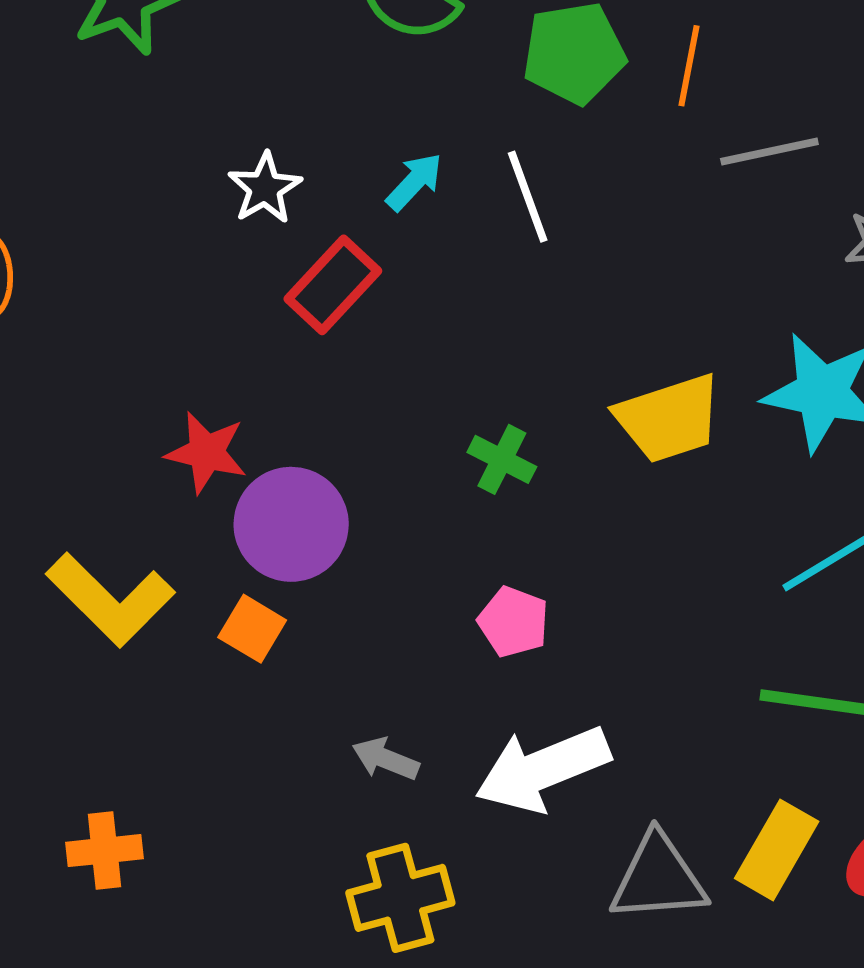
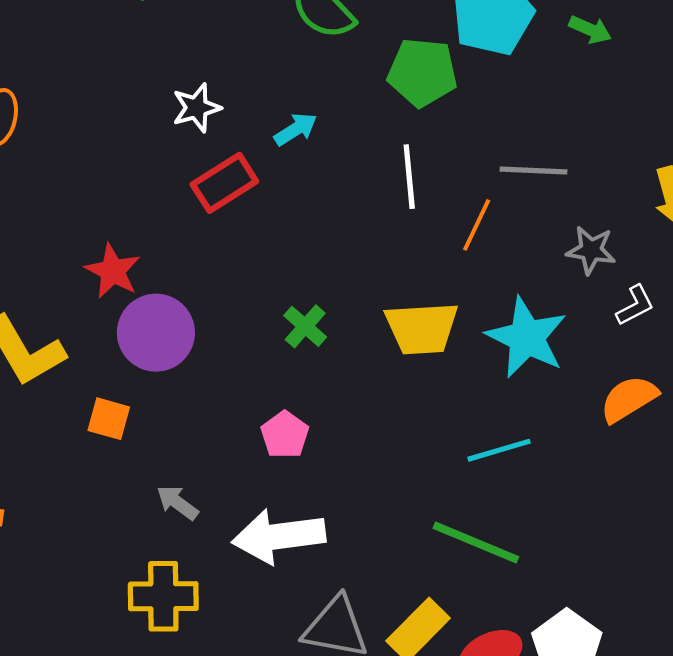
orange line: (689, 66) -> (477, 225), moved
white line: (528, 197) -> (409, 177), moved
orange square: (252, 629) -> (109, 419), moved, turned -30

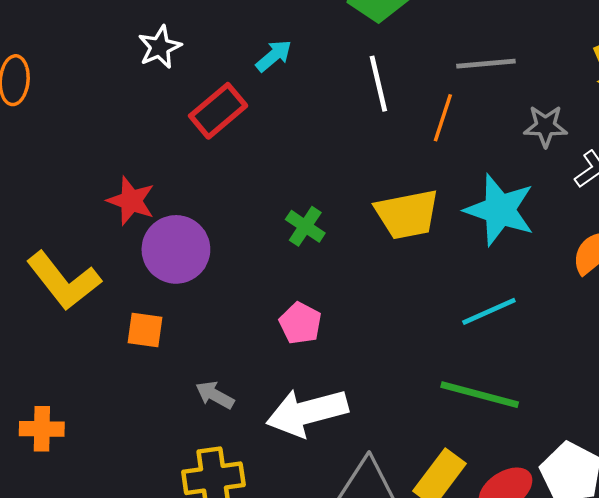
white star: (196, 108) -> (160, 47), moved

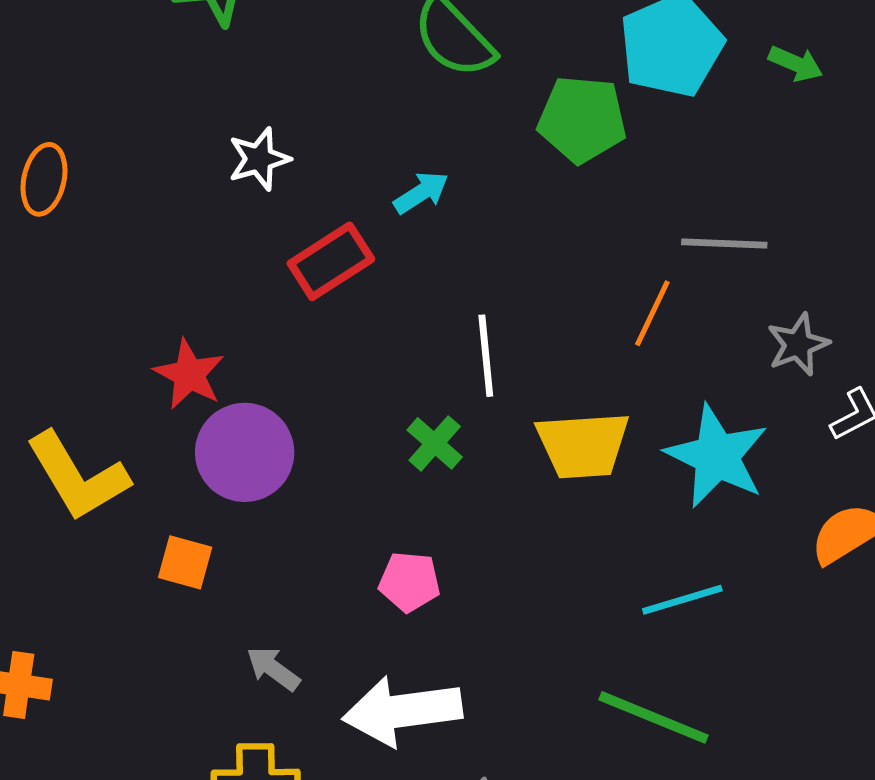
white line: (378, 84) -> (486, 356), moved
gray star: (545, 126) -> (798, 344), turned -30
pink pentagon: (300, 323) -> (409, 582), turned -30

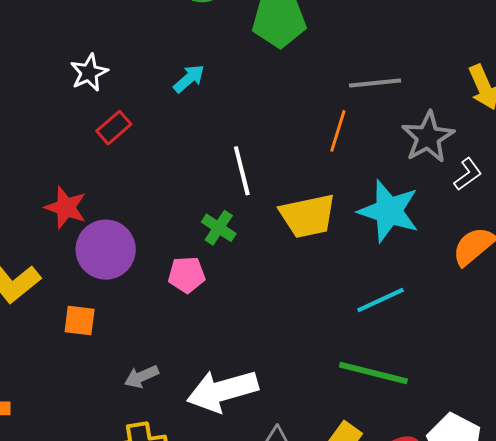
red rectangle: (331, 261) -> (114, 128), moved, size x0.7
gray star: (798, 344) -> (428, 137), size x1.4
pink pentagon: (409, 582) -> (187, 275), moved
gray arrow: (273, 669) -> (141, 377), turned -52

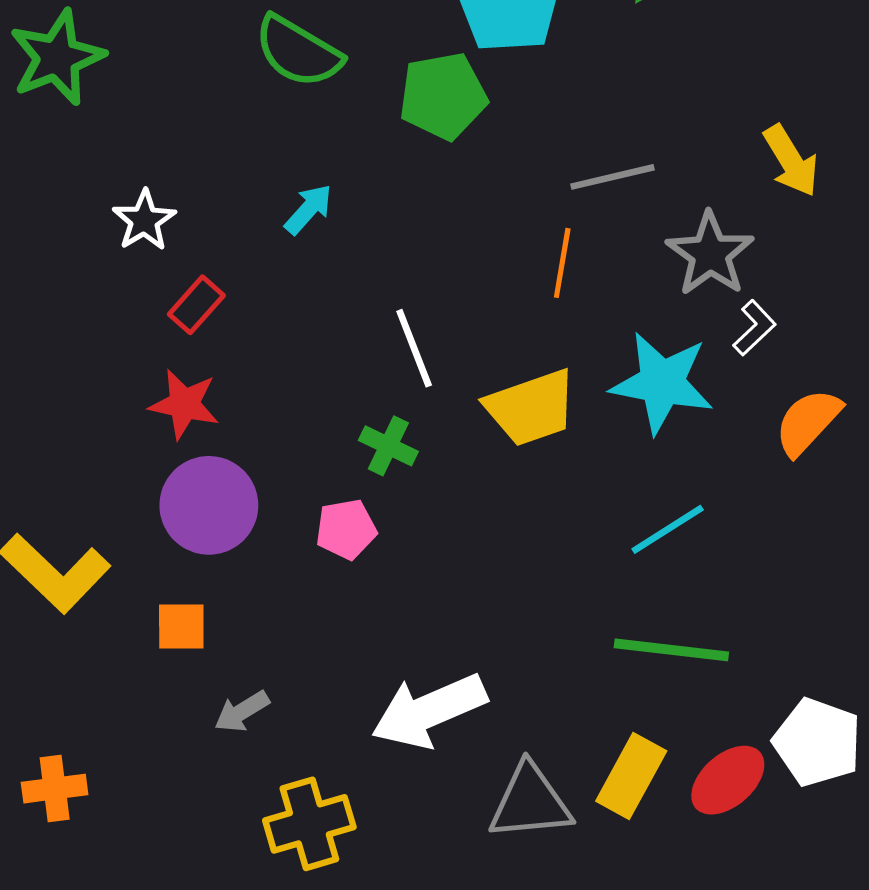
white L-shape: (468, 174) -> (754, 328), moved
red star: (66, 207) -> (184, 404), moved
gray arrow: (141, 377) -> (242, 712), moved

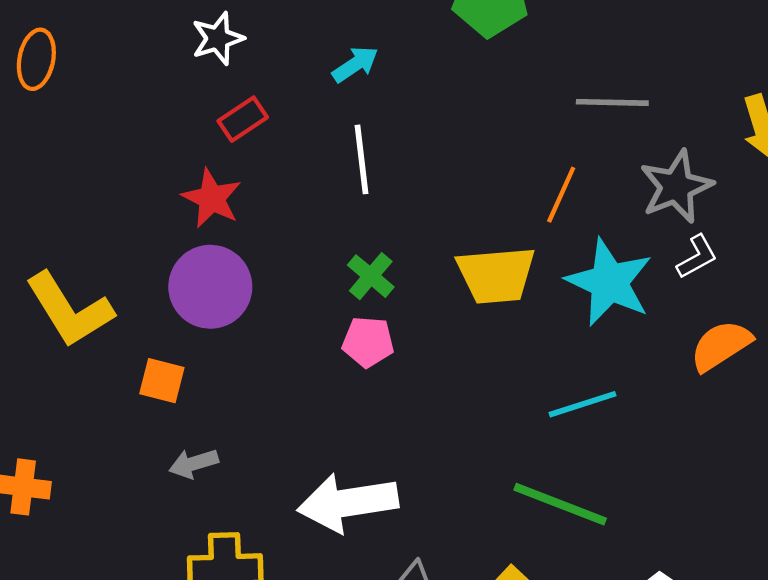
orange line: (562, 263) -> (561, 195), moved
white line: (414, 348) -> (362, 159), moved
pink pentagon: (346, 529) -> (368, 342), moved

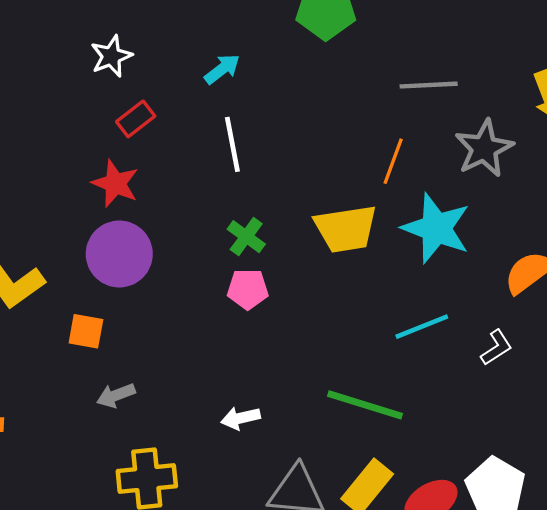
white L-shape: (697, 257) -> (496, 348), moved
white arrow: (348, 503) -> (241, 418), size x0.5
green line: (560, 504) -> (365, 405), moved

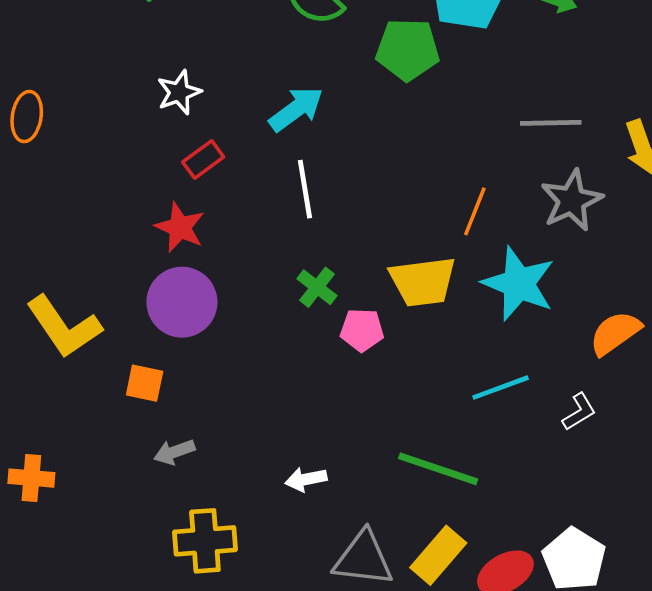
cyan arrow: (222, 69) -> (296, 109), size x1.4
gray line: (429, 85) -> (551, 123), moved
pink pentagon: (248, 289) -> (362, 330), moved

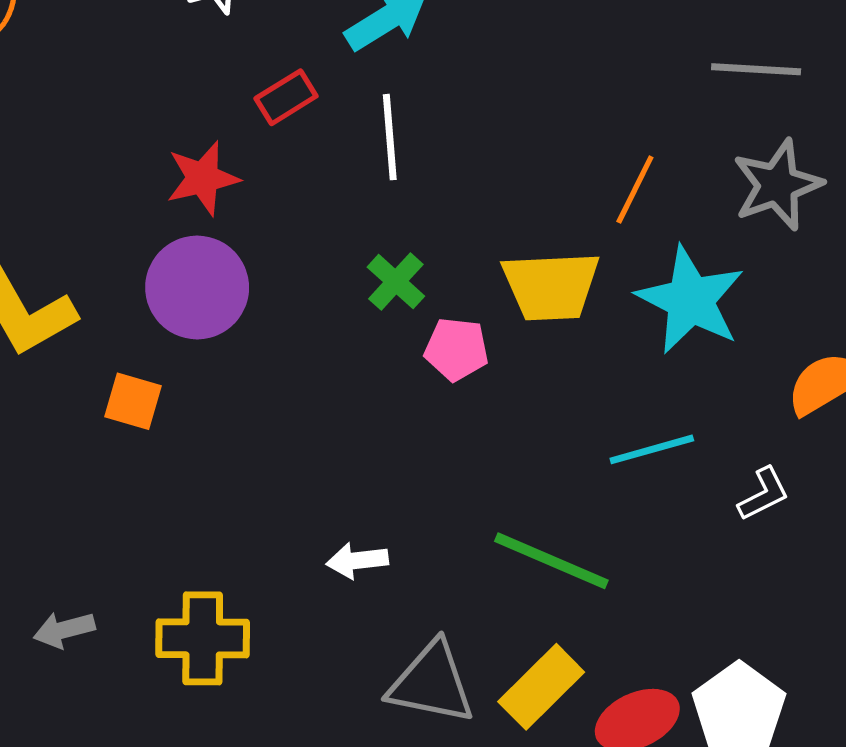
red rectangle: (203, 159) -> (286, 97), moved
red star: (180, 227) -> (203, 178), turned 30
gray arrow: (174, 452) -> (64, 630), moved

